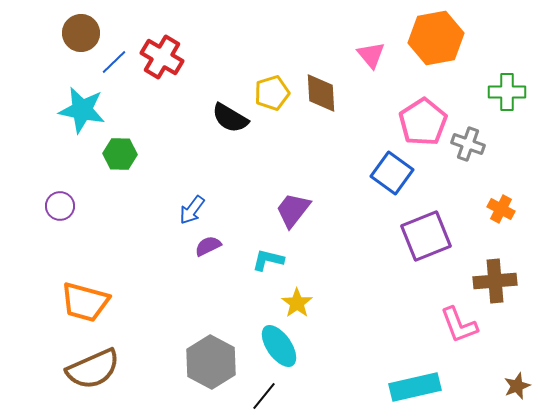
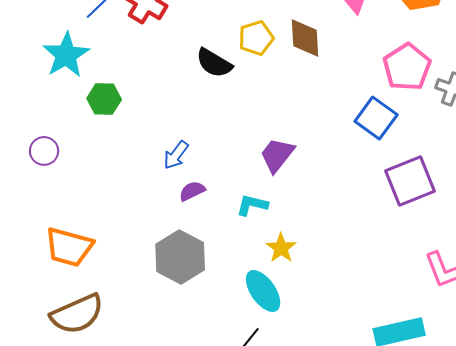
cyan star: (82, 110) -> (66, 55), turned 30
gray hexagon: (211, 362) -> (180, 257), moved

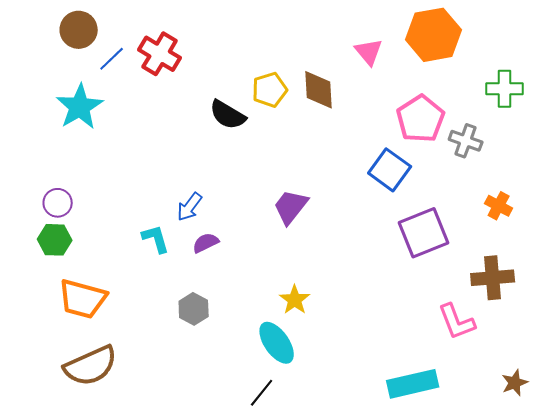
green hexagon: (104, 99) -> (55, 240), moved
cyan L-shape: (252, 205) -> (156, 239), moved, turned 60
gray hexagon: (180, 257) -> (194, 309), size x0.6

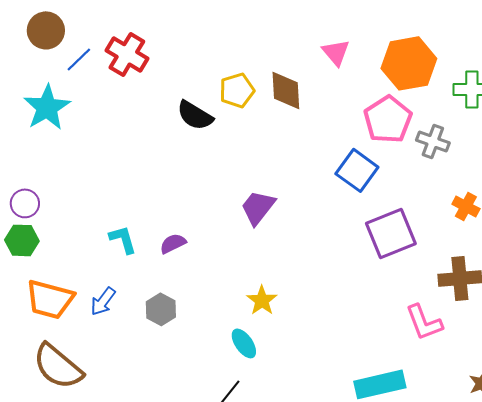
orange hexagon: (434, 35) -> (409, 63), moved
blue arrow: (190, 207) -> (103, 301), moved
cyan ellipse: (277, 343) -> (244, 343), size x0.7
brown semicircle: (91, 366) -> (58, 366), turned 64

